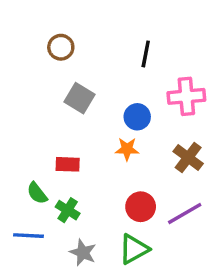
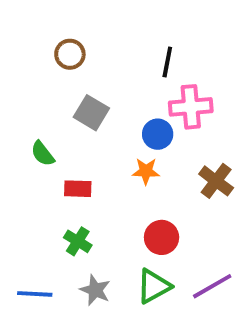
pink cross: (186, 96) -> (191, 107), moved
green semicircle: (37, 193) -> (43, 154), moved
purple line: (185, 214) -> (212, 286), moved
blue line: (29, 236) -> (35, 294), moved

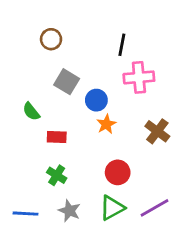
blue circle: (158, 134) -> (96, 100), moved
orange star: (146, 171) -> (106, 124), turned -30

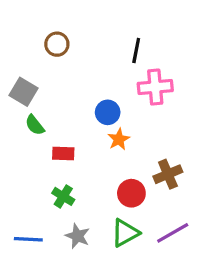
gray square: (67, 82) -> (24, 92), moved
brown cross: (157, 131) -> (168, 174), moved, turned 30

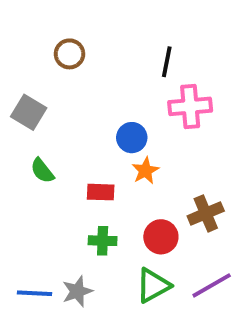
green semicircle: (35, 125) -> (42, 171), moved
red rectangle: (63, 154) -> (101, 192), moved
green cross: (63, 196) -> (103, 241), moved, turned -30
gray star: (78, 236) -> (77, 291), moved, turned 30

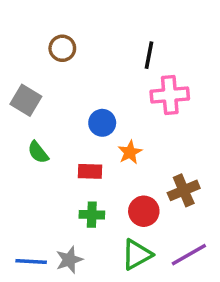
blue circle: (132, 138) -> (102, 123), moved

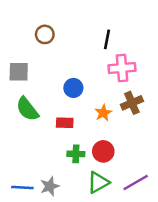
gray square: (26, 100) -> (19, 72), turned -30
green semicircle: (38, 152) -> (27, 109), size x1.5
orange star: (130, 152) -> (103, 113), moved
brown cross: (184, 190) -> (132, 103), moved
green cross: (92, 215) -> (76, 154), moved

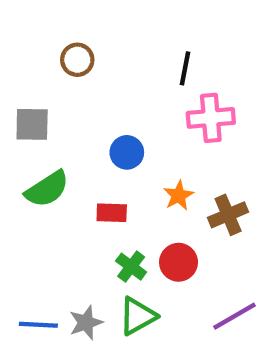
brown cross: (132, 103) -> (228, 215), moved
green semicircle: (27, 109) -> (47, 189), turned -85
green cross: (76, 154) -> (131, 267), turned 35
green triangle: (98, 183) -> (138, 316), moved

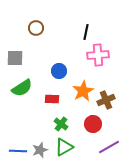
orange star: (179, 195) -> (83, 91), size x1.5
red circle: (179, 262) -> (93, 124), moved

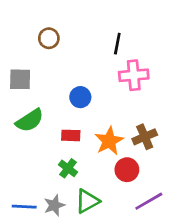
orange star: (83, 91) -> (109, 141), moved
green cross: (61, 124) -> (68, 168), moved

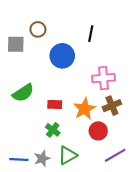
pink cross: (134, 75) -> (104, 78), moved
gray square: (20, 79) -> (16, 44), moved
blue circle: (80, 97) -> (62, 56), moved, size x1.5

